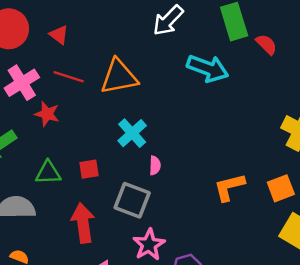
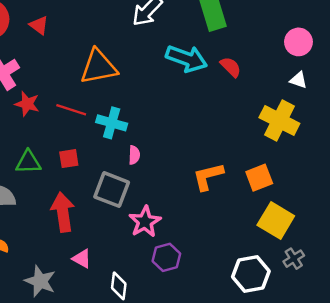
red semicircle: (266, 44) -> (231, 67), moved
red line: (69, 77) -> (71, 110), moved
cyan cross: (132, 133) -> (112, 123), turned -32
pink star: (149, 245) -> (145, 222), moved

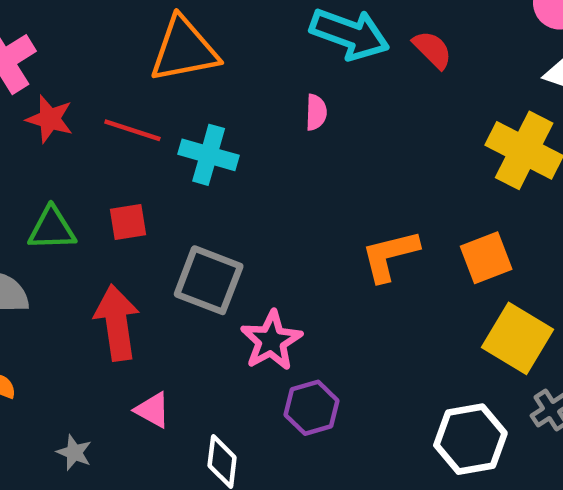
pink semicircle: (134, 155) -> (316, 112), moved
gray star: (40, 281) -> (74, 453), size x0.6

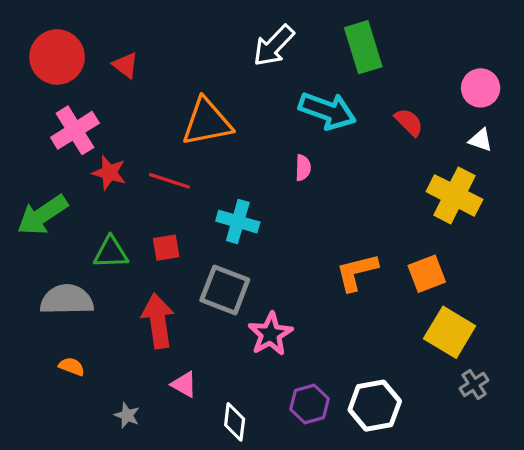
red semicircle: (432, 50) -> (409, 122), moved
cyan cross: (209, 155) -> (238, 222), moved
purple hexagon: (312, 408) -> (309, 404), moved
white hexagon: (470, 439) -> (375, 406), moved

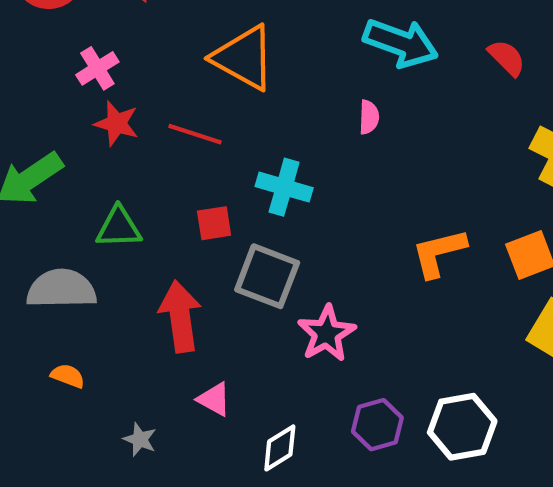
orange triangle: (207, 122) -> (244, 58), turned 40
pink cross: (75, 130) -> (97, 68), moved, size x0.7
red square: (166, 248) -> (214, 223), moved
white diamond: (235, 422) -> (280, 448), turned 51

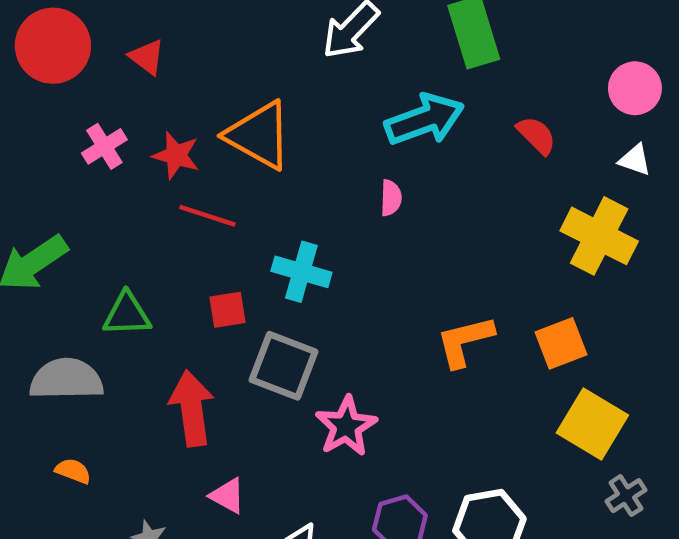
cyan arrow: (401, 43) -> (425, 120), turned -40
red star: (117, 123) -> (176, 155), moved

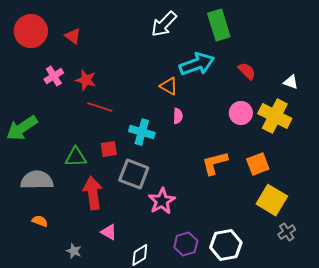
pink circle: (635, 88) -> (241, 113), moved
orange triangle: (259, 135) -> (169, 86), moved, size x0.6
pink semicircle: (391, 198) -> (178, 116), moved
green triangle: (127, 314) -> (76, 157), moved

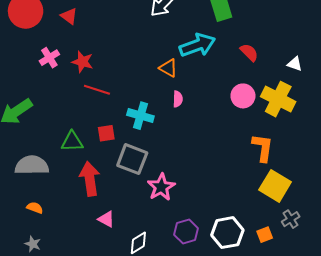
orange L-shape: (215, 163) -> (263, 148), moved, turned 112
orange square: (258, 164) -> (265, 235), moved, size x0.7
gray star: (74, 251) -> (33, 244), moved

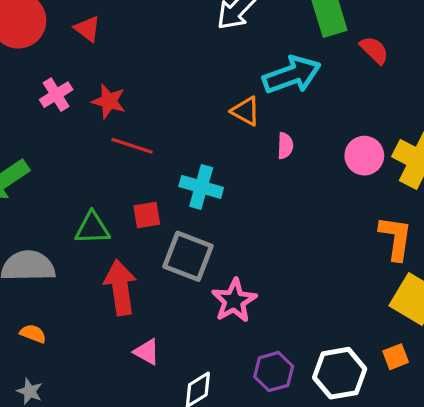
red semicircle: (249, 52) -> (374, 50), moved
pink semicircle: (178, 99) -> (285, 146), moved
orange square: (265, 235) -> (396, 357), moved

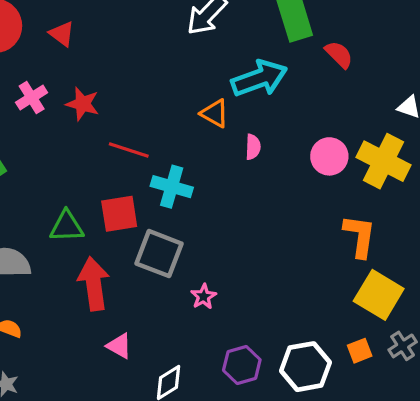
red line: (132, 146) -> (129, 150), moved
red square: (147, 215) -> (119, 214), size x1.4
pink star: (234, 301) -> (204, 297), size x0.6

